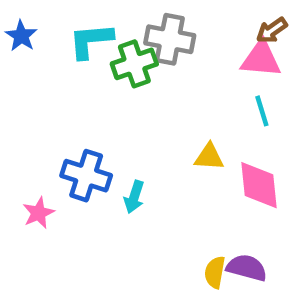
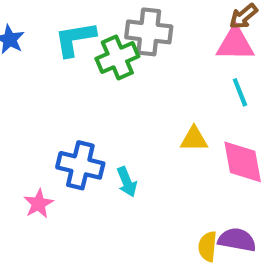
cyan arrow: (134, 197) -> (127, 182), turned -36

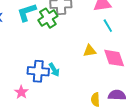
cyan arrow: (127, 182) -> (54, 70), moved
yellow semicircle: (208, 246) -> (95, 100), moved

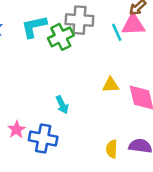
cyan line: (108, 26) -> (117, 32), moved
blue cross: (38, 71) -> (43, 139), moved

